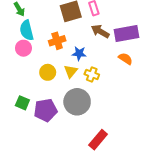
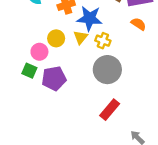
pink circle: (23, 48) -> (39, 52), moved
blue star: (79, 53) -> (90, 18), size x1.6
gray circle: (77, 102) -> (107, 70), moved

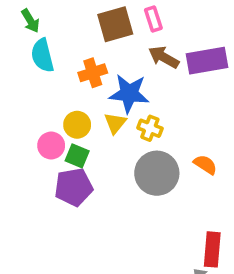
orange semicircle: (139, 24) -> (205, 165), moved
green square: (29, 71) -> (77, 156), moved
red rectangle: (110, 110) -> (212, 249), moved, turned -35

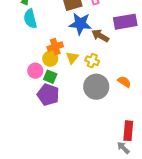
brown arrow: (164, 57) -> (100, 36), moved
orange cross: (93, 73) -> (55, 47), moved
blue star: (129, 94) -> (80, 24), moved
purple pentagon: (74, 187) -> (48, 95), turned 30

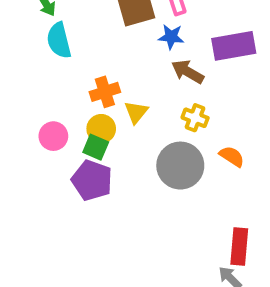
blue star: (80, 24) -> (171, 37), moved, size x0.6
yellow circle: (50, 59) -> (101, 129), moved
yellow cross: (92, 61) -> (195, 118), moved
pink circle: (35, 71) -> (53, 136), moved

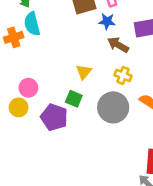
orange cross: (105, 92) -> (14, 37), moved
yellow circle: (101, 129) -> (19, 107), moved
green square: (96, 147) -> (74, 99), moved

